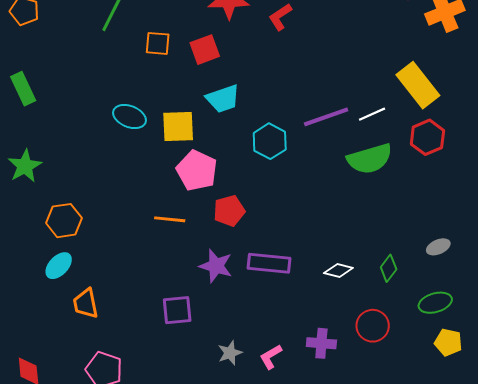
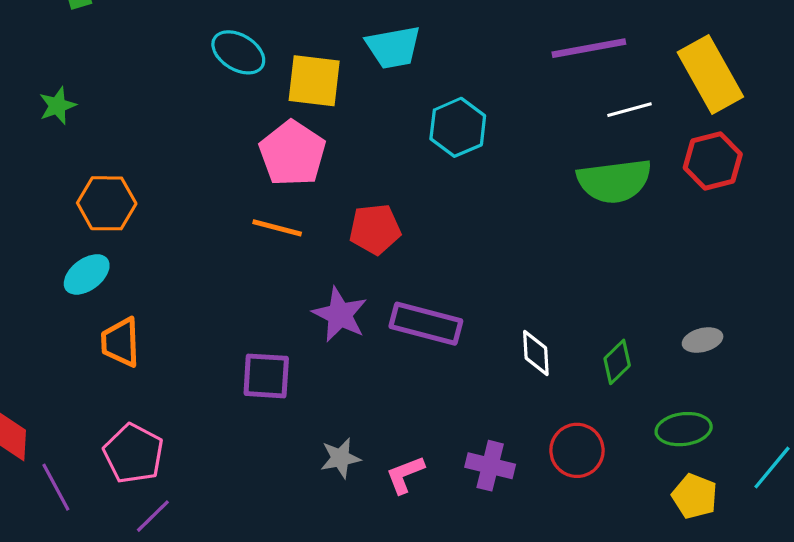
purple line: (326, 117) -> (589, 48), moved
green star: (25, 166) -> (57, 106), size x0.7
pink pentagon: (197, 171) -> (292, 153), moved
white diamond: (338, 271) -> (536, 353), turned 64

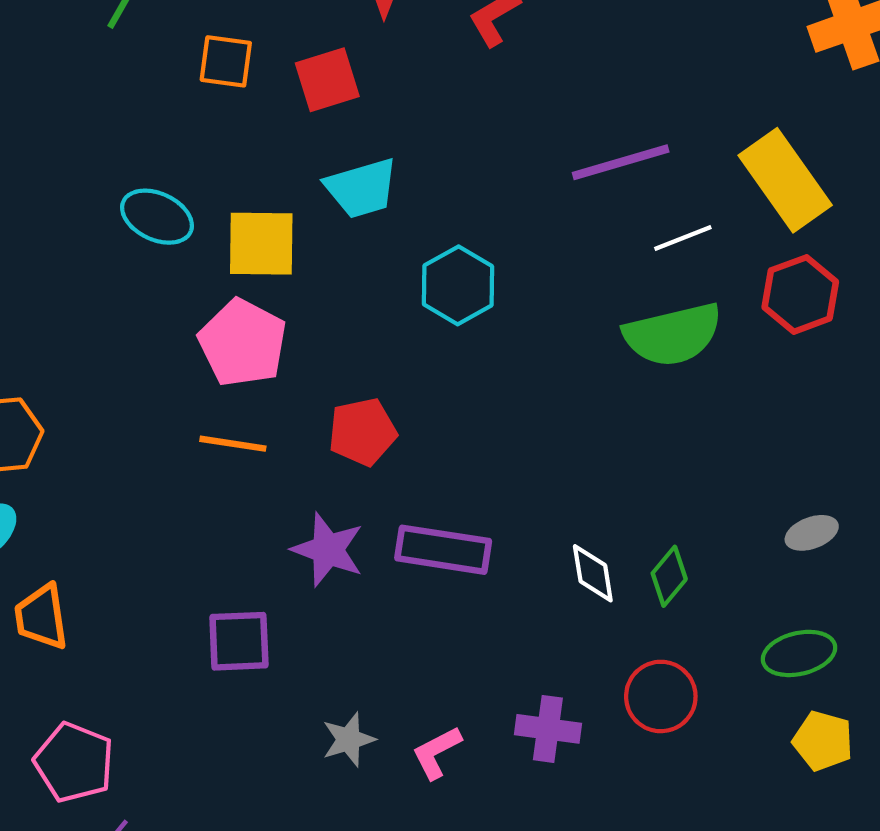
green diamond: (617, 362) -> (669, 576), moved

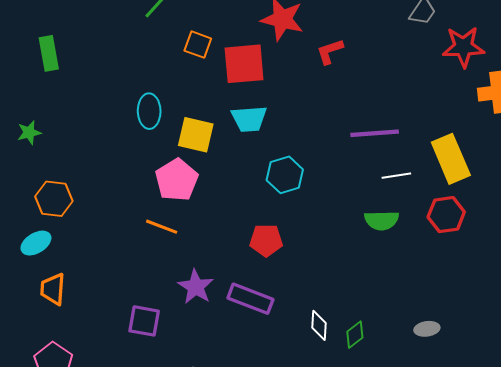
red square: (327, 80) -> (244, 64), size x1.4
cyan ellipse: (157, 217) -> (149, 111), turned 52
green semicircle: (673, 334) -> (382, 220), size x0.7
red pentagon: (362, 432) -> (266, 240), moved

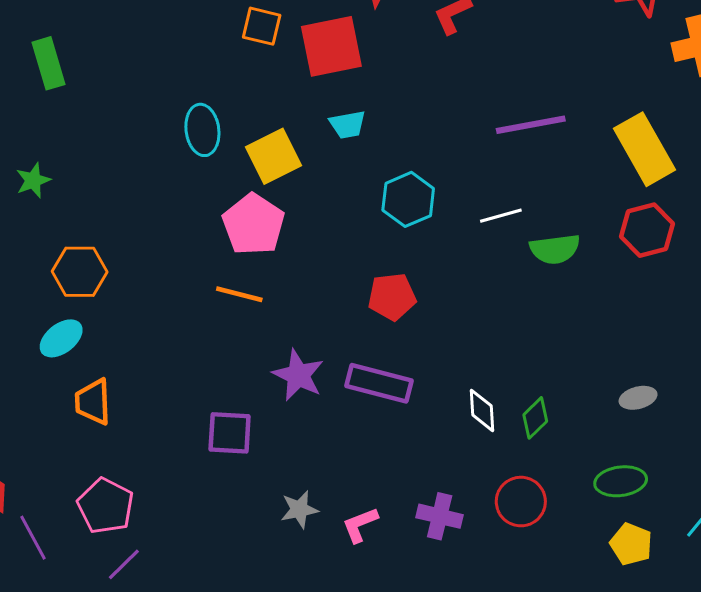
cyan trapezoid: (249, 119) -> (348, 125), size x0.7
yellow square: (196, 135) -> (273, 156), turned -33
white line: (396, 176) -> (501, 216), moved

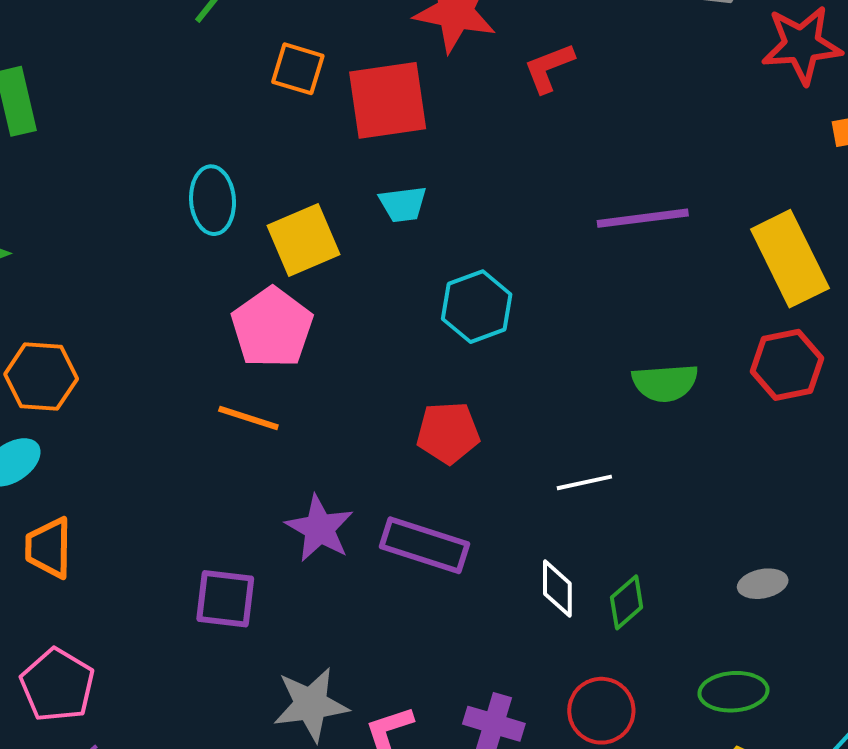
white line: (501, 216) -> (584, 482), moved
gray star: (299, 509) -> (311, 704), size x1.5

